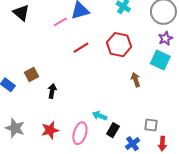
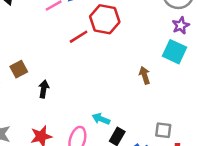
red hexagon: (119, 45) -> (105, 19), moved

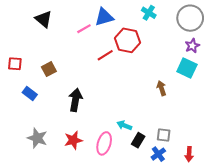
brown square: (19, 69) -> (49, 69), moved
black arrow: (44, 89) -> (75, 100), size x1.5
gray square: (163, 130) -> (164, 135), moved

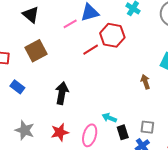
brown square: (49, 69) -> (36, 51), moved, size x1.5
black rectangle: (138, 140) -> (123, 132), turned -48

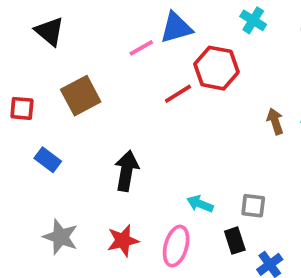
black triangle: (31, 15) -> (49, 31), moved
brown arrow: (145, 82) -> (275, 121), moved
cyan arrow: (109, 118) -> (200, 204), moved
gray square: (147, 127) -> (253, 206), moved

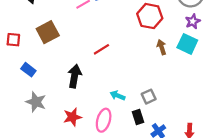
red hexagon: (216, 68) -> (150, 16), moved
red line: (178, 94) -> (101, 49), moved
gray square: (253, 206) -> (149, 97), turned -32
gray star: (61, 237) -> (36, 102), moved

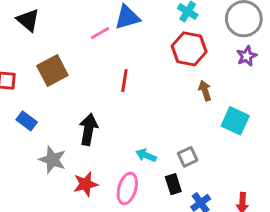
cyan square: (187, 44) -> (235, 121), moved
red line: (101, 49) -> (124, 81), moved, turned -49
gray star: (36, 102) -> (52, 160), moved

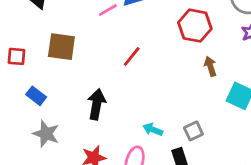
brown square: (52, 71) -> (61, 47), turned 36
red line: (124, 81) -> (132, 56), turned 30
gray star: (52, 160) -> (46, 134), moved

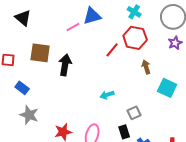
red line: (132, 56) -> (112, 50), moved
black arrow: (97, 104) -> (65, 65), moved
cyan arrow: (153, 129) -> (107, 95), moved, turned -40

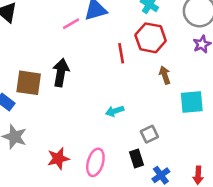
red line: (112, 50) -> (121, 53), turned -49
brown square: (40, 53) -> (29, 83), moved
cyan square: (167, 88) -> (192, 102), turned -30

